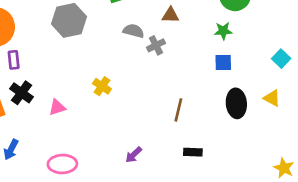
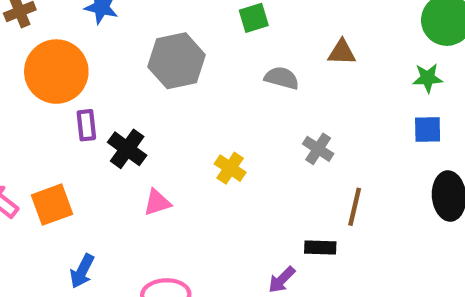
gray cross: (156, 45) -> (318, 149), moved, turned -30
black cross: (22, 93) -> (127, 149), moved
black rectangle: (193, 152) -> (320, 248), moved

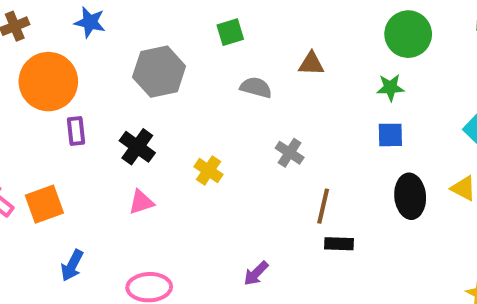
black cross: (127, 149) -> (137, 147), moved
black rectangle: (320, 248) -> (339, 244), moved

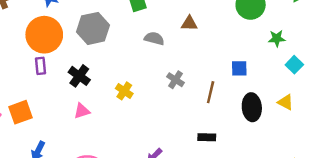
orange circle: (48, 82) -> (44, 35), moved
green star: (390, 87) -> (277, 38), moved
brown line: (323, 206) -> (211, 92), moved

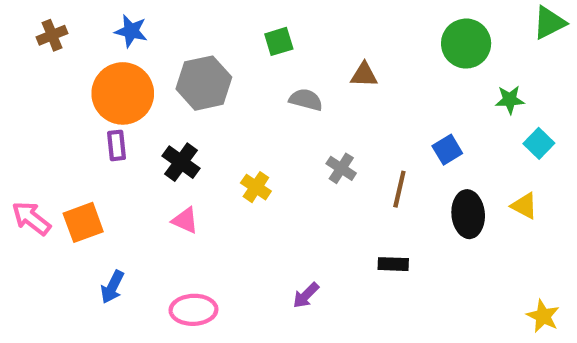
blue square: (239, 68) -> (447, 150), turned -30
pink triangle: (82, 111) -> (185, 220), turned 42

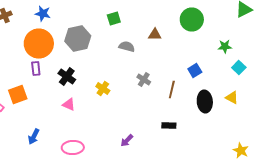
green circle: (466, 44) -> (192, 20), moved
orange square: (83, 222) -> (18, 94), moved

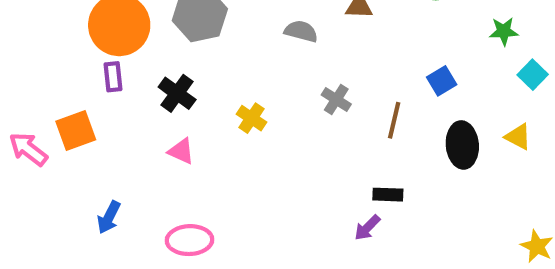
purple arrow: (127, 140) -> (367, 228), moved

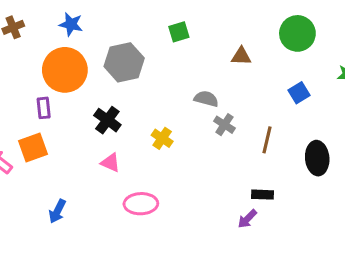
gray semicircle: (301, 31) -> (206, 99), moved
purple rectangle: (113, 77) -> (44, 108), moved
blue square: (442, 81) -> (299, 93), moved
pink ellipse: (189, 240) -> (141, 204), moved

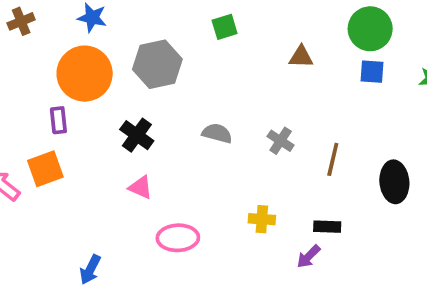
blue square: (299, 93) -> (372, 72), moved, turned 35
gray semicircle: (206, 99) -> (217, 133), moved
yellow cross: (162, 138) -> (262, 219), moved, turned -30
blue arrow: (57, 211) -> (90, 270), moved

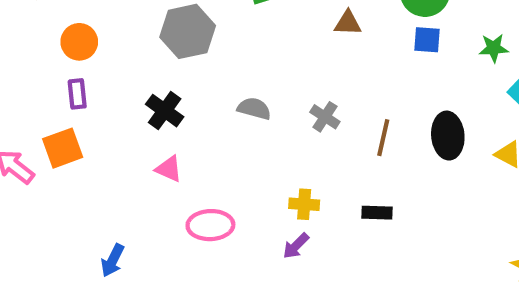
orange circle: (85, 74) -> (79, 42), moved, size x0.6
black ellipse: (394, 182) -> (448, 136), moved
purple arrow: (309, 256) -> (296, 246), moved

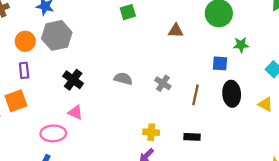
gray hexagon: (188, 31) -> (57, 35), moved
blue square: (427, 40) -> (220, 63), moved
green star: (494, 48) -> (241, 45), moved
pink ellipse: (210, 225) -> (53, 133), moved

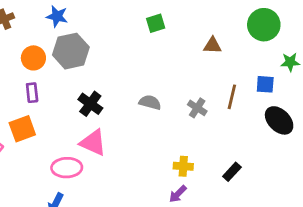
black ellipse: (232, 94) -> (279, 120), turned -40
brown line: (196, 95) -> (232, 97), moved
pink triangle: (75, 112) -> (93, 143), size x1.5
black rectangle: (192, 137) -> (232, 172), turned -49

